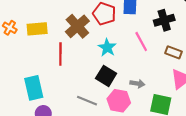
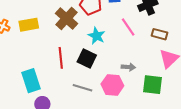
red line: (60, 54) -> (61, 58), moved
black square: (106, 76) -> (87, 58), moved

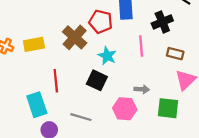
pink line: (128, 27) -> (141, 46), turned 30
red line: (61, 58) -> (56, 81), moved
gray line: (82, 88) -> (81, 117), moved

